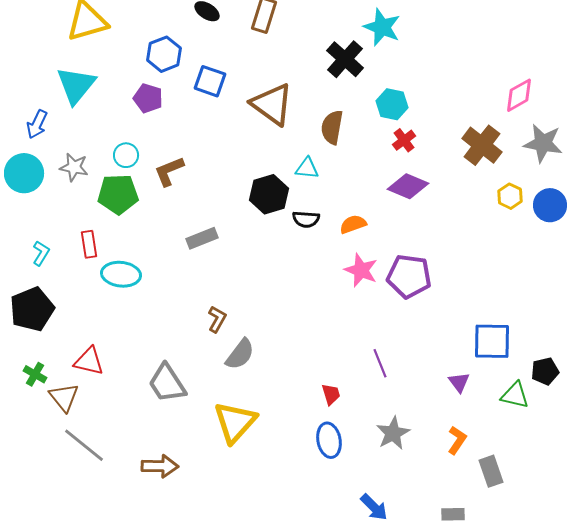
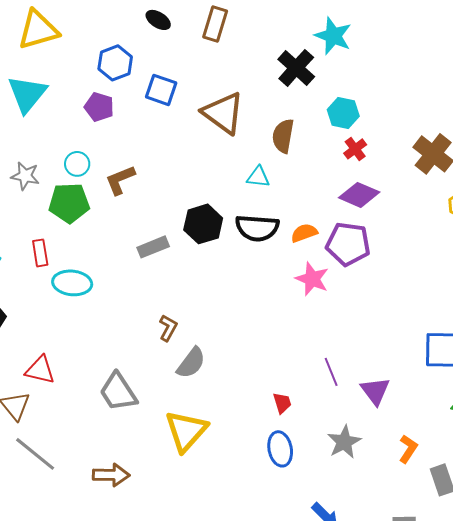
black hexagon: (269, 194) -> (203, 224), moved
black semicircle: (306, 219) -> (257, 228), size x1.6
purple pentagon: (409, 276) -> (348, 244), moved
purple triangle: (459, 382) -> (375, 391), moved, size x1.4

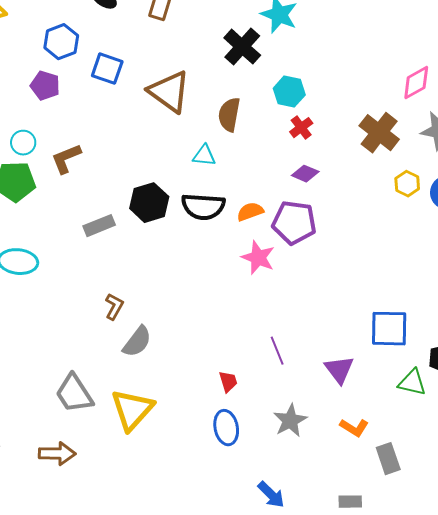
purple diamond: (359, 195) -> (305, 174), size x0.7
purple triangle: (375, 391) -> (339, 370), moved
gray trapezoid: (118, 392) -> (74, 394), moved
orange L-shape: (408, 449) -> (354, 428), turned 88

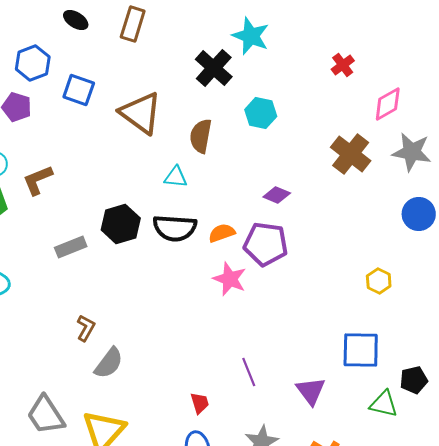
red cross: (301, 128) -> (343, 65), moved
yellow hexagon: (407, 184) -> (379, 281), moved

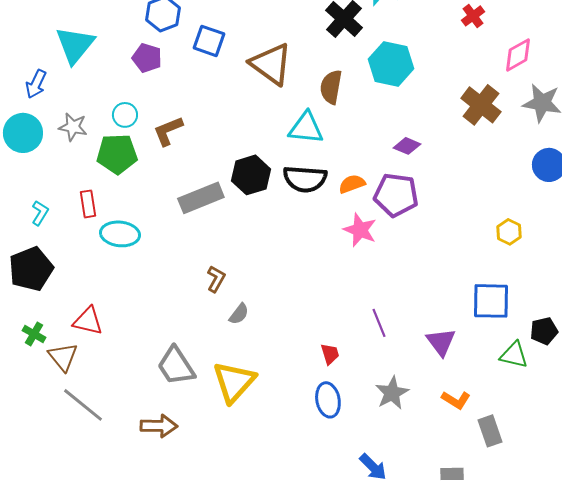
cyan hexagon: (261, 113) -> (391, 64), size x1.4
cyan triangle: (176, 177) -> (306, 128), size x1.5
gray rectangle: (71, 247) -> (201, 198), size x1.4
gray semicircle: (109, 363) -> (239, 314), size x0.7

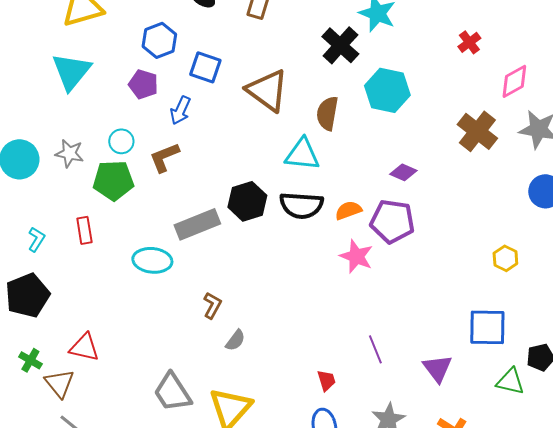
blue arrow: (36, 84) -> (180, 110), moved
cyan ellipse: (120, 234) -> (152, 260), moved

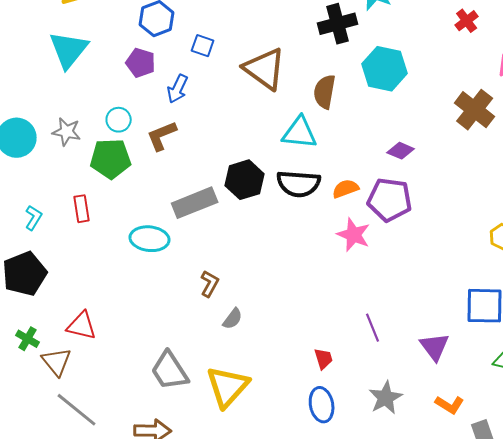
black cross: (340, 45) -> (338, 24), turned 33
blue square: (205, 67) -> (203, 46), size x0.7

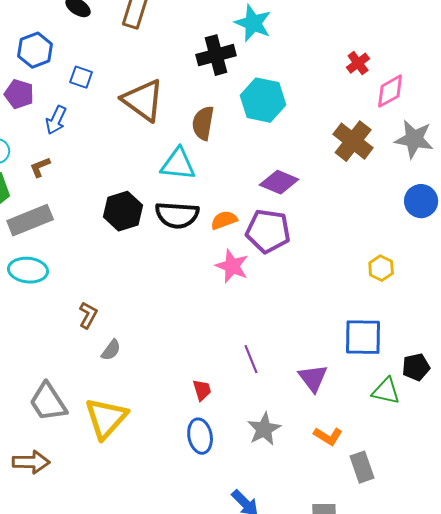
red cross: (467, 21) -> (358, 63), moved
brown L-shape: (162, 136) -> (40, 167), size x0.7
purple diamond: (401, 151) -> (279, 182), size x1.4
gray rectangle: (195, 203) -> (30, 220), moved

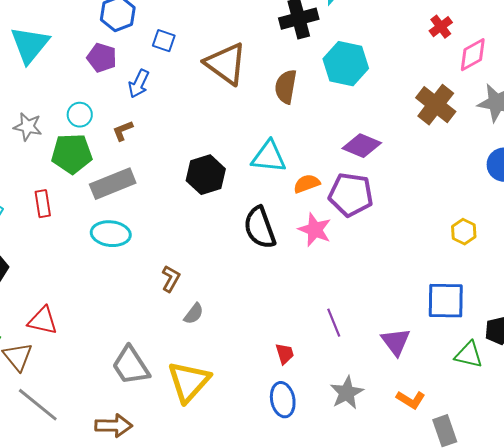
cyan triangle: (178, 164) -> (269, 157), moved
black semicircle: (177, 215) -> (260, 228), moved, turned 66

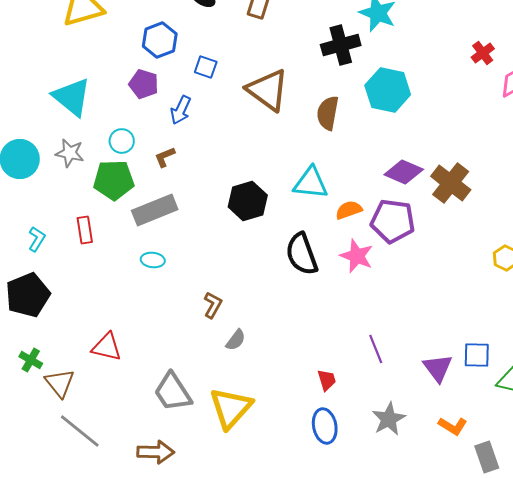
cyan triangle: (30, 45) -> (72, 97), moved, turned -30
brown cross: (436, 105) -> (451, 183), moved
cyan ellipse: (111, 234) -> (153, 260), size x0.6
blue square: (446, 301) -> (477, 355), moved, size x0.7
red triangle: (43, 321) -> (107, 347), moved

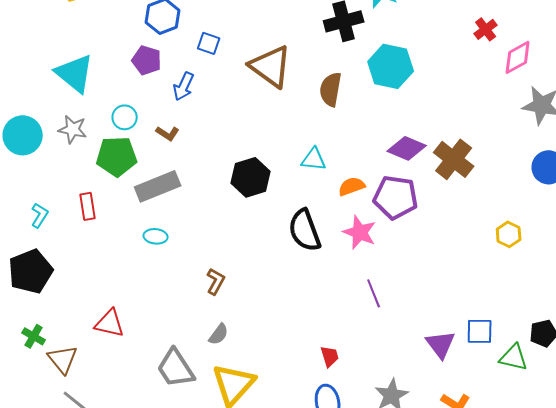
brown L-shape: (165, 157) -> (168, 133), turned -125
cyan triangle: (311, 183) -> (314, 159), size x0.7
gray semicircle: (236, 340) -> (219, 334), moved
purple line: (376, 349) -> (374, 293), moved

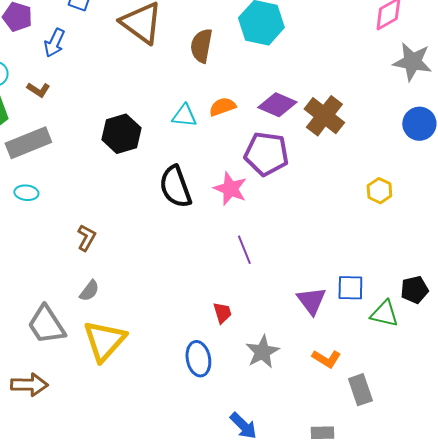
orange semicircle: (352, 186) -> (222, 107), moved
red trapezoid: (330, 356) -> (222, 313), moved

